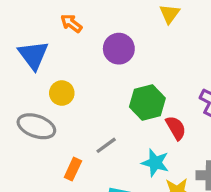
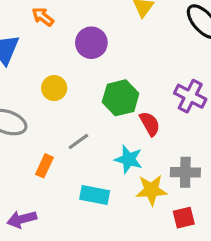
yellow circle: (62, 93) -> (54, 88), moved

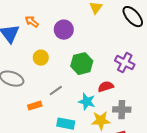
orange arrow: (43, 17) -> (32, 22), moved
red semicircle: (150, 124) -> (106, 87), moved, turned -77
orange rectangle: (44, 166) -> (35, 106), turned 48

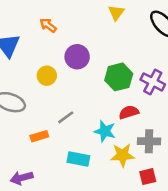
orange arrow: (32, 22) -> (48, 25), moved
purple circle: (64, 30) -> (77, 57), moved
green hexagon: (82, 64) -> (119, 77), moved

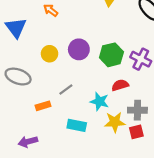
purple circle: (77, 57) -> (79, 49), moved
red square: (148, 177) -> (136, 132), moved

